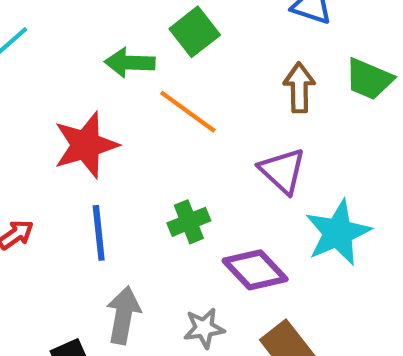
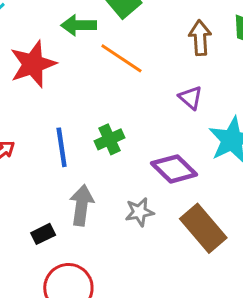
red star: (86, 145) -> (33, 64), moved
purple triangle: (282, 171) -> (191, 98), size x0.7
green cross: (189, 222) -> (109, 139), moved

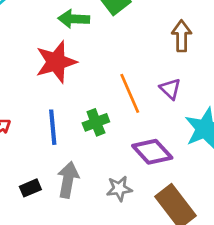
orange line: (121, 58) -> (130, 93), moved, turned 30
red star: (33, 64) -> (56, 62), moved
black rectangle: (43, 234) -> (30, 188), moved

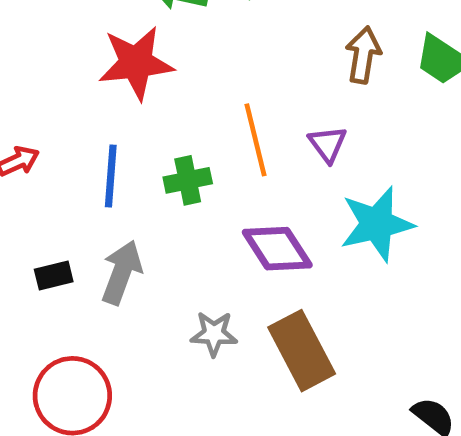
gray star: (119, 189) -> (214, 334), moved

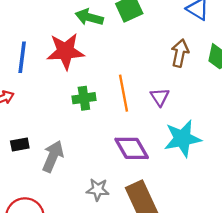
blue line: (111, 176) -> (22, 57), moved
green cross: (188, 180) -> (84, 98), moved
black rectangle: (54, 275) -> (20, 144), moved

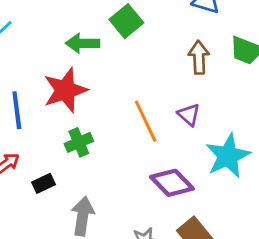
green cross: (84, 98) -> (79, 142), moved
black rectangle: (20, 144) -> (43, 183), moved

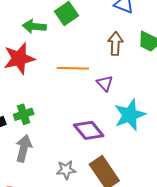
orange line: (146, 121) -> (73, 68), moved, turned -68
green cross: (79, 142) -> (24, 114), moved

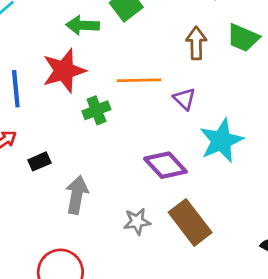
green cross: (24, 114) -> (96, 110), moved

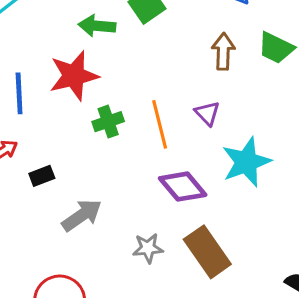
orange line: (139, 80) -> (160, 124), moved, turned 75
gray arrow: (77, 195) -> (82, 215), turned 42

